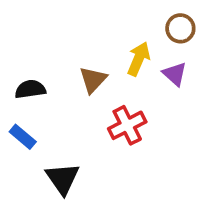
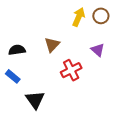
yellow arrow: (139, 59) -> (79, 17), moved
purple triangle: (175, 74) -> (98, 50), moved

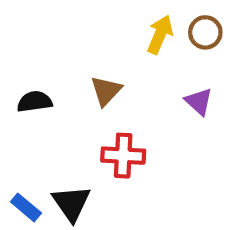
red cross: (71, 70) -> (123, 156), moved, turned 30
blue rectangle: (13, 76) -> (26, 207), moved

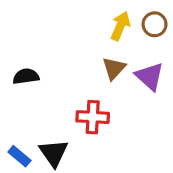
brown triangle: (106, 91) -> (114, 68), moved
purple triangle: (199, 102) -> (150, 76), size x1.4

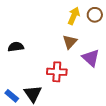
purple triangle: (150, 76) -> (91, 58), moved

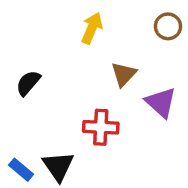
yellow arrow: (74, 16) -> (92, 28), moved
black semicircle: (16, 47) -> (28, 83), turned -42

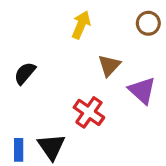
red cross: (101, 127) -> (89, 112), turned 32
blue rectangle: (21, 170) -> (19, 150), turned 50

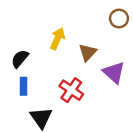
yellow arrow: (81, 25) -> (57, 39), moved
blue rectangle: (19, 150) -> (24, 86), moved

